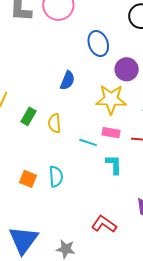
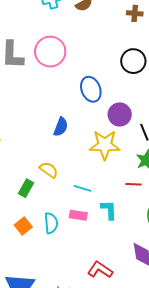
green rectangle: (29, 116) -> (26, 188), moved
yellow semicircle: (55, 123) -> (49, 170), turned 132
pink rectangle: (111, 133) -> (78, 215), moved
orange square: (28, 179) -> (23, 226), turned 30

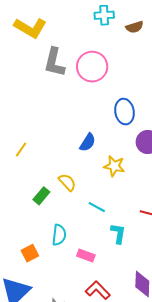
yellow star: (105, 145) -> (114, 166), moved, size x0.7
pink rectangle: (78, 215) -> (86, 256), moved
orange square: (23, 226) -> (30, 253), moved

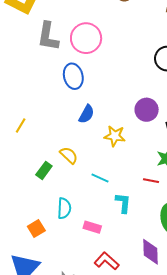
blue ellipse: (124, 112) -> (73, 76), moved

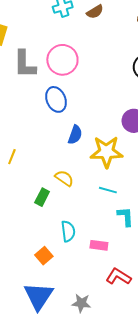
yellow star: (115, 136) -> (106, 152), size x1.5
cyan line: (100, 178) -> (108, 190), moved

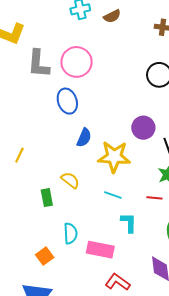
green rectangle: (42, 197) -> (47, 198), turned -42
pink rectangle: (99, 245) -> (100, 250), size x1.5

